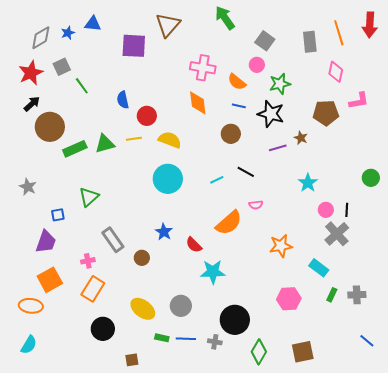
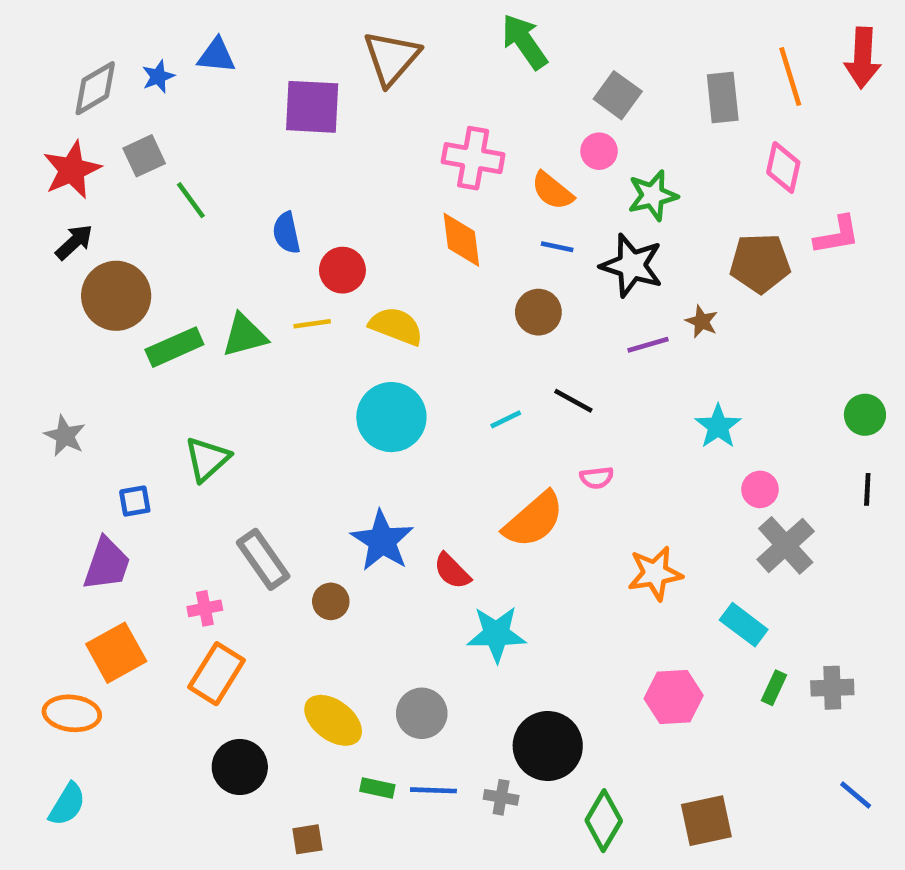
black line: (347, 210) -> (867, 489), moved
blue star: (164, 232) -> (382, 541), size x1.5

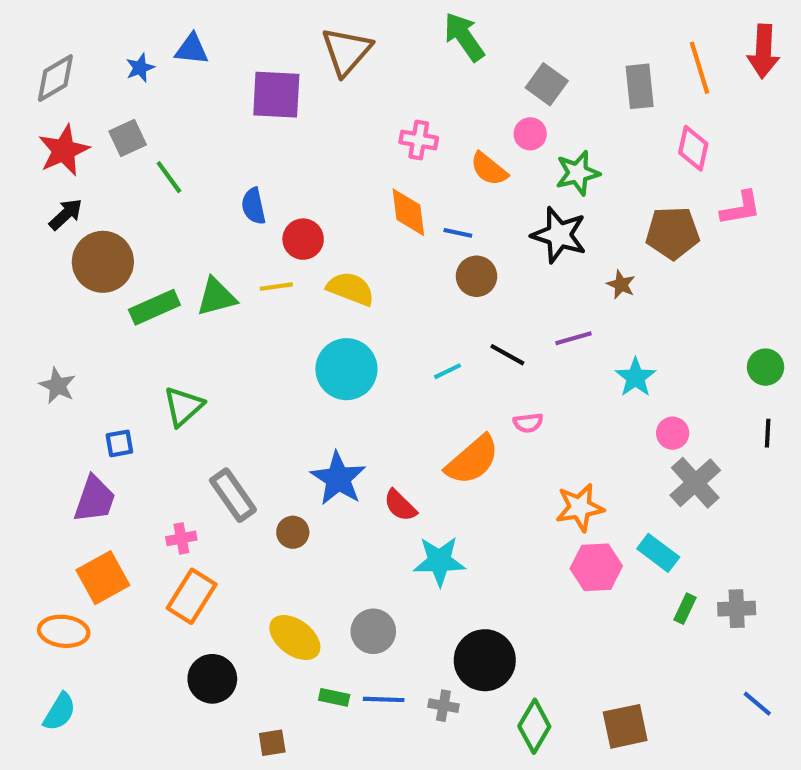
gray diamond: (95, 88) -> (55, 78), moved
pink cross: (473, 158) -> (419, 140), size x0.7
blue line: (557, 247) -> (458, 233), moved
purple line: (648, 345) -> (574, 338), moved
pink hexagon: (674, 697) -> (596, 567), moved

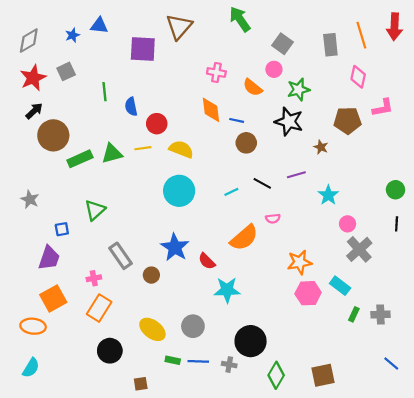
green line: (169, 177) -> (104, 92), moved, turned 30

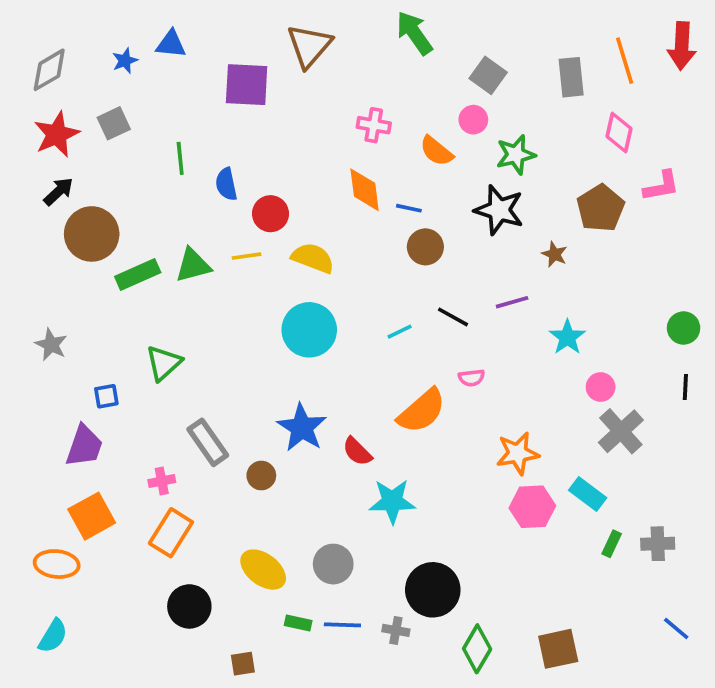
brown pentagon: (348, 120) -> (601, 208), turned -30

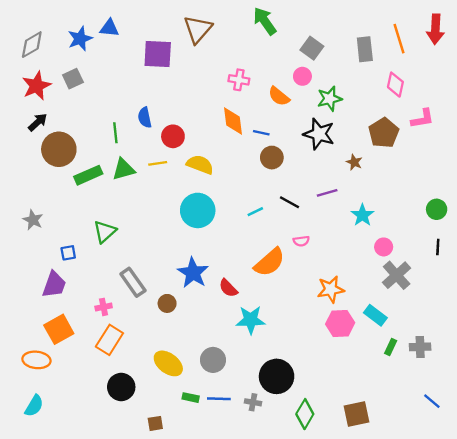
blue star: (125, 61) -> (80, 39), size x1.5
green line: (180, 158) -> (115, 133), moved

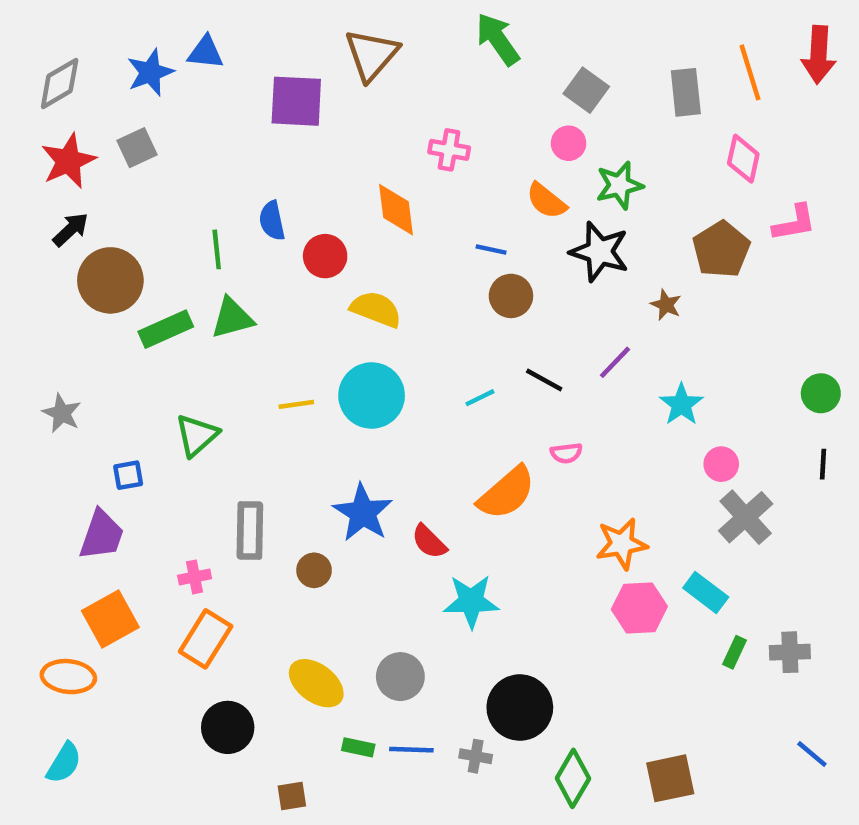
orange semicircle: (279, 96) -> (546, 201), moved
orange diamond: (233, 121) -> (396, 210), moved
yellow line: (158, 163) -> (296, 404), moved
purple line: (327, 193) -> (615, 362), turned -30
gray rectangle: (133, 282) -> (250, 530), turned 36

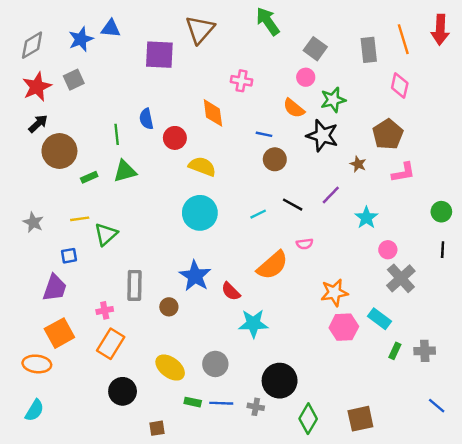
pink L-shape: (794, 223) -> (403, 172), moved
green rectangle: (166, 329) -> (89, 177), size x0.6
yellow line: (296, 404) -> (80, 219), moved

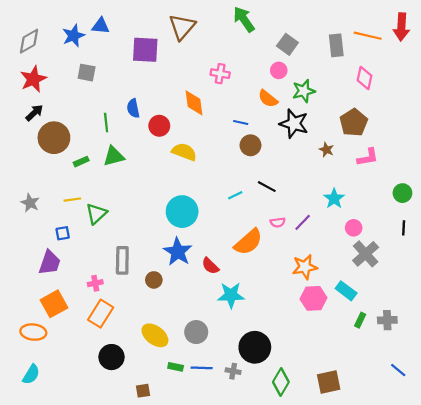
orange line: (403, 39) -> (368, 36), turned -60
gray square: (74, 80) -> (87, 73), moved, turned 36
purple line: (331, 195) -> (303, 222), moved
cyan circle: (200, 213) -> (182, 212), moved

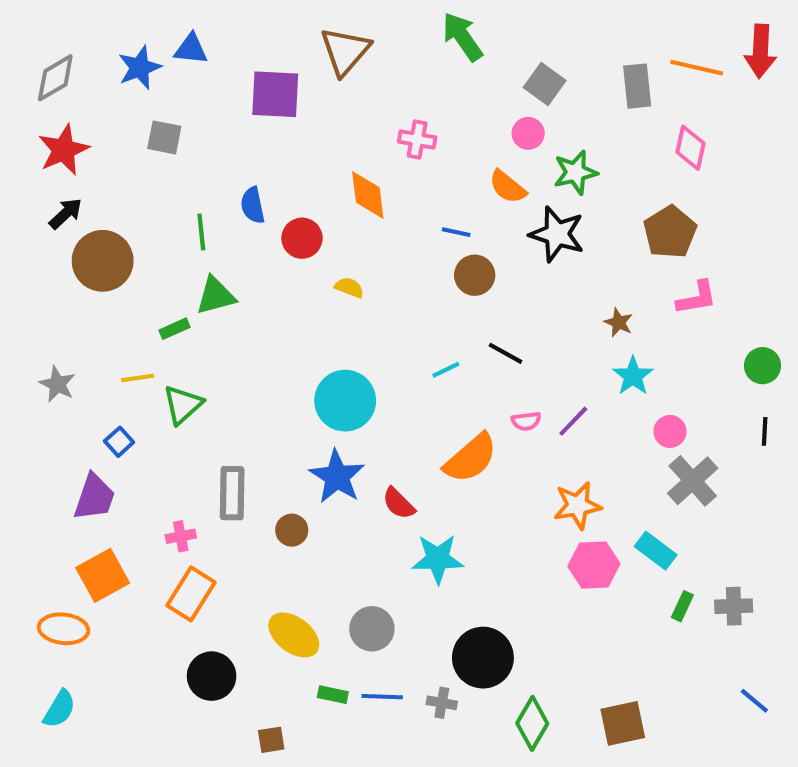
brown star: (326, 150) -> (619, 322), moved
yellow semicircle: (184, 152) -> (349, 288), size x0.6
green rectangle: (81, 162) -> (175, 329), moved
blue square: (63, 233) -> (119, 442), turned -32

